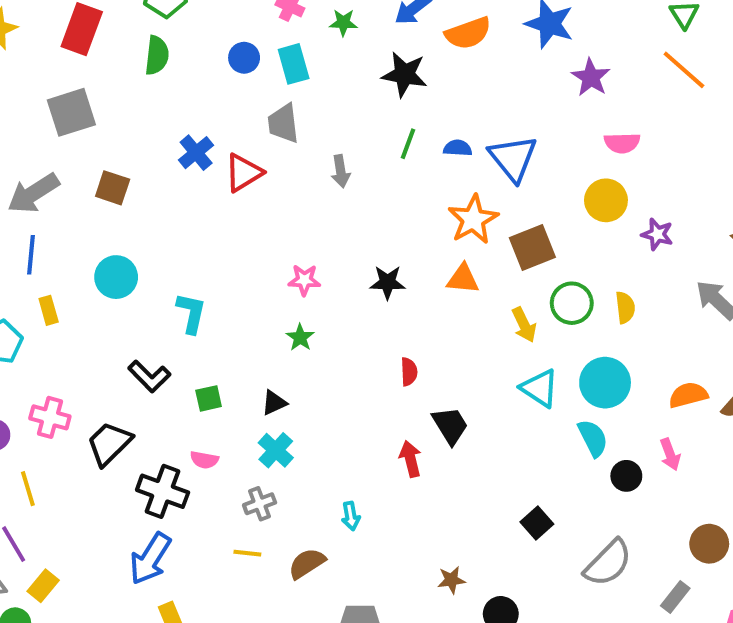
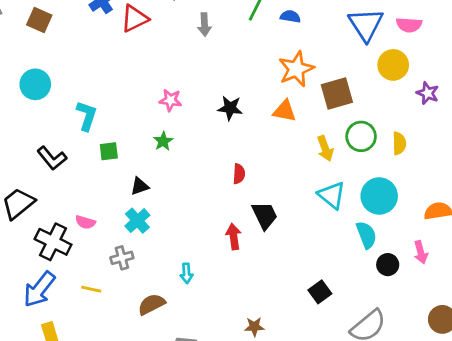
blue triangle: (513, 158) -> (366, 25), moved
green square: (209, 398) -> (109, 151), moved
yellow line: (247, 553) -> (91, 289), moved

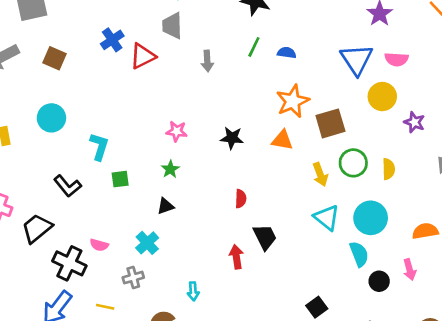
black triangle: (140, 186) -> (165, 206), moved

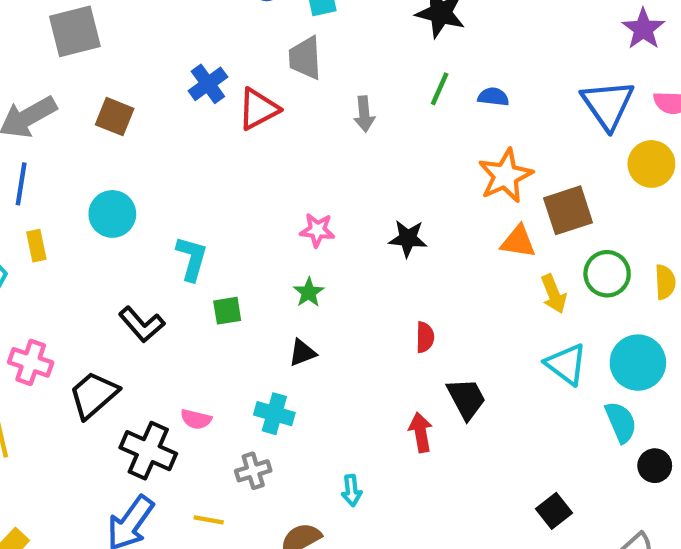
orange triangle: (282, 140) -> (518, 242), moved
cyan cross: (147, 243) -> (274, 414), turned -30

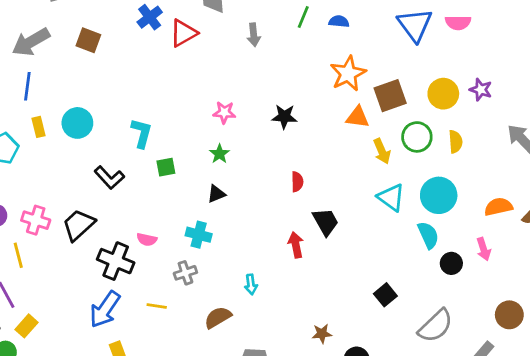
yellow circle: (651, 164) -> (443, 94), moved
cyan circle: (112, 214) -> (77, 123), moved
pink cross: (31, 362) -> (36, 220), moved

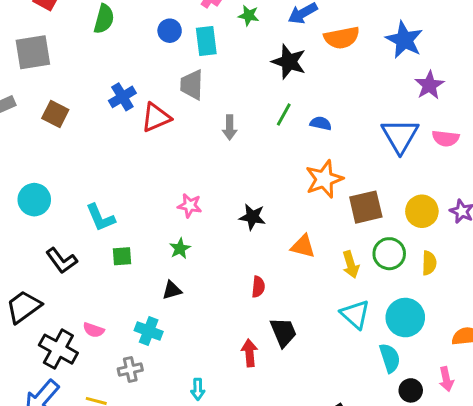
orange triangle: (358, 117) -> (303, 246), moved
cyan L-shape: (142, 133) -> (100, 218), turned 136

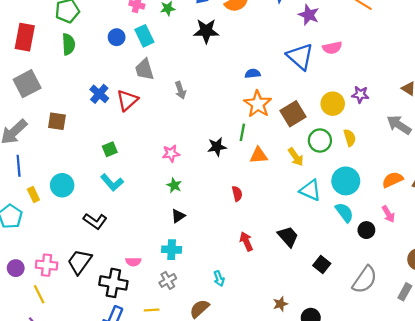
green line: (284, 114) -> (242, 132), moved
blue semicircle: (321, 123) -> (253, 74), moved
green square: (122, 256) -> (110, 149), moved
black trapezoid: (283, 332) -> (288, 237), moved

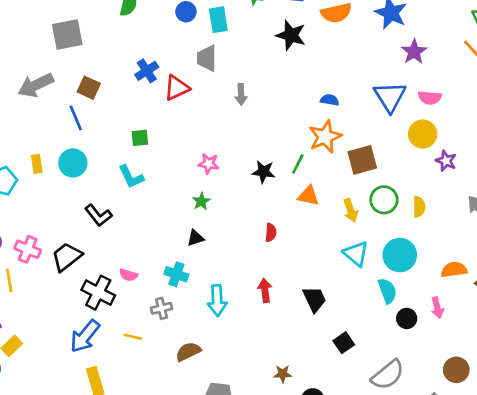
yellow circle: (333, 104) -> (423, 134), moved
blue line: (19, 166) -> (76, 118), moved, turned -35
cyan arrow: (219, 279) -> (217, 301), moved, size x1.6

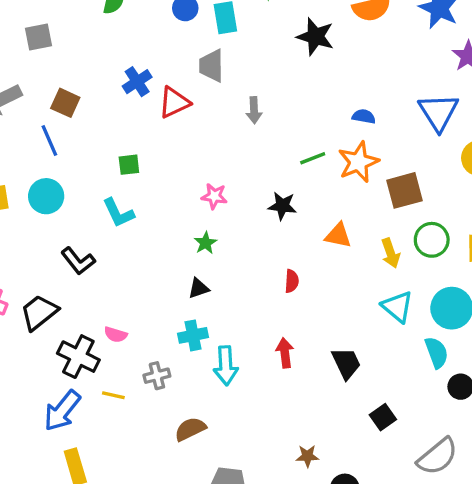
gray square: (67, 34) -> (38, 37), size x0.7
green line: (298, 164) -> (313, 158), moved, turned 42
cyan cross: (176, 274) -> (193, 335), moved, turned -30
yellow line: (133, 337) -> (113, 395), moved

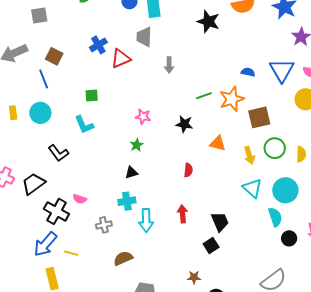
blue semicircle: (364, 116) -> (248, 72), moved
yellow line: (113, 395) -> (71, 253), moved
black square: (383, 417) -> (211, 246), moved

